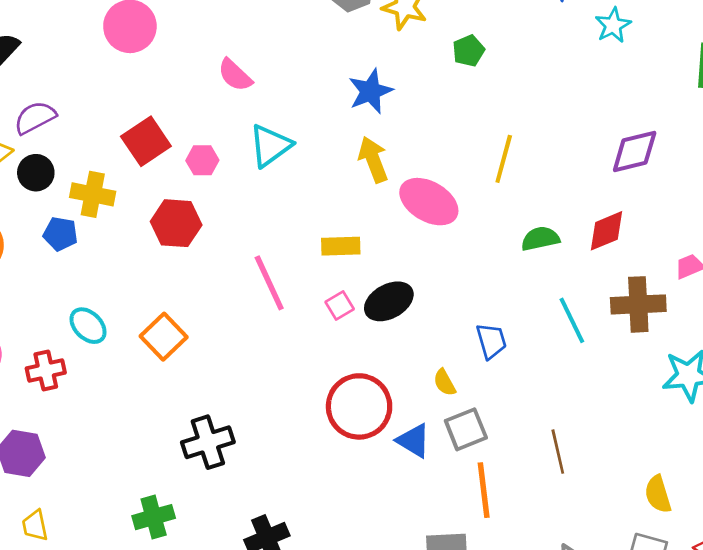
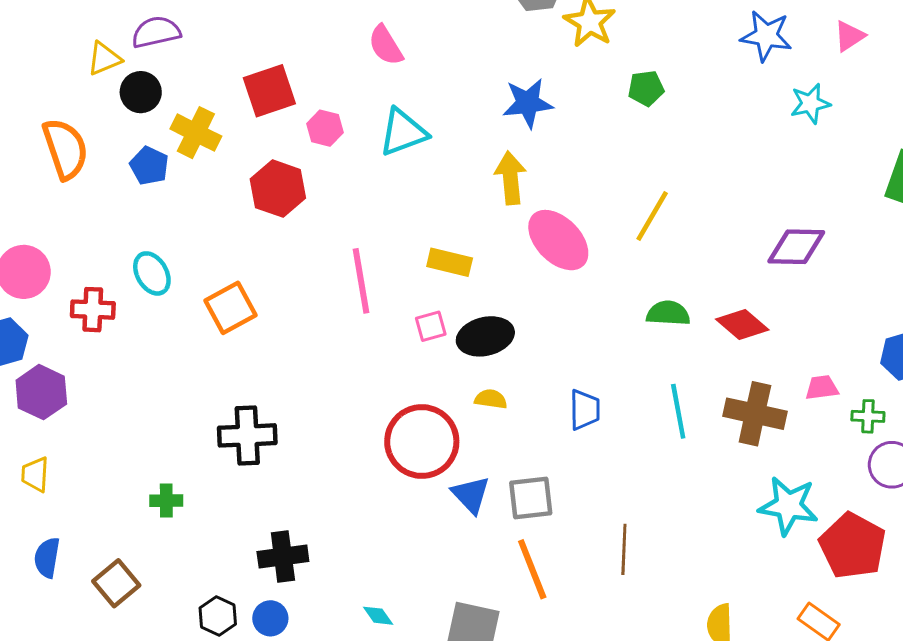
red diamond: (607, 231) -> (742, 324), turned 48
yellow semicircle: (445, 382) -> (491, 399), moved, turned 112
orange line: (484, 490) -> (532, 569), turned -30
green cross: (154, 517) -> (166, 501), size x0.7

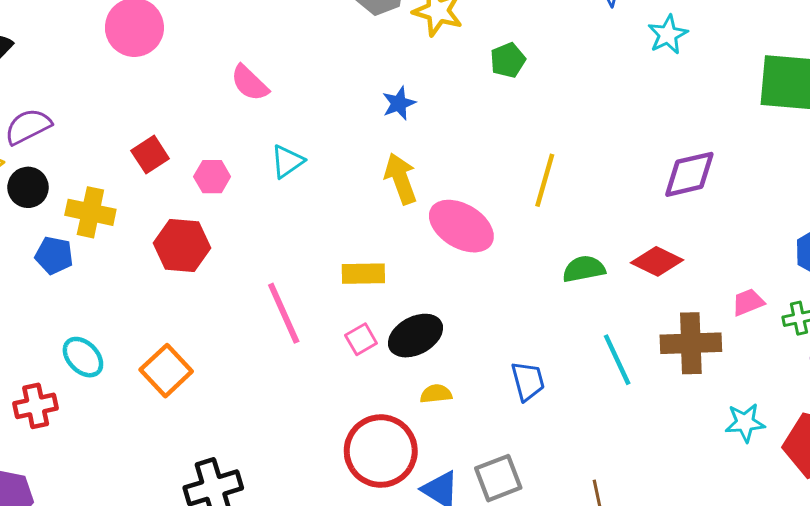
red square: (269, 91) -> (150, 155), size x0.7
blue star: (528, 103) -> (399, 103), size x0.7
cyan triangle: (403, 132) -> (287, 161), size x0.7
cyan star: (788, 506) -> (745, 423), size x0.7

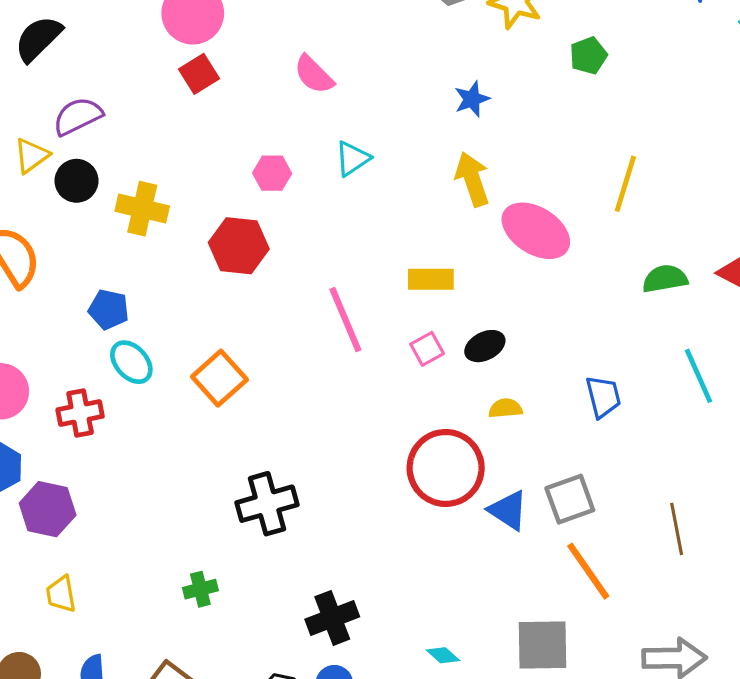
red square: (150, 155) -> (199, 74), moved
blue pentagon: (54, 255) -> (109, 309), moved
black ellipse: (415, 336) -> (485, 346), size x0.7

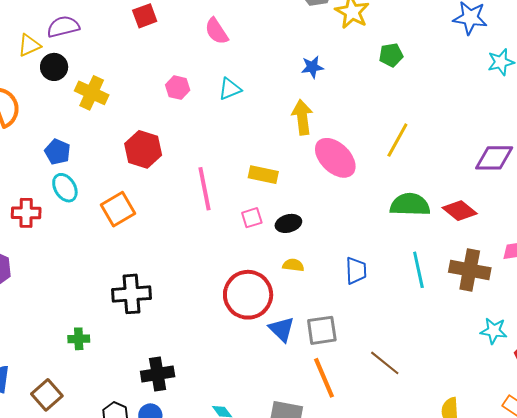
red hexagon: (239, 246) -> (143, 149), moved
green semicircle: (665, 279) -> (410, 205), size x1.4
brown line: (677, 529) -> (385, 363), turned -52

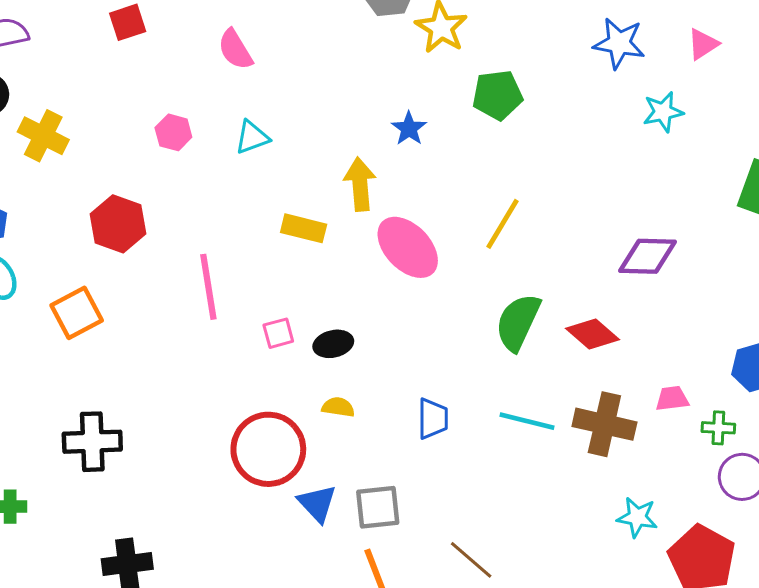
green pentagon: (391, 55) -> (498, 95), size x1.4
blue star: (312, 67) -> (409, 129), moved, turned -30
yellow rectangle: (263, 175) -> (304, 228), moved
green semicircle: (410, 205) -> (518, 322), turned -69
cyan line: (418, 270) -> (527, 421), turned -66

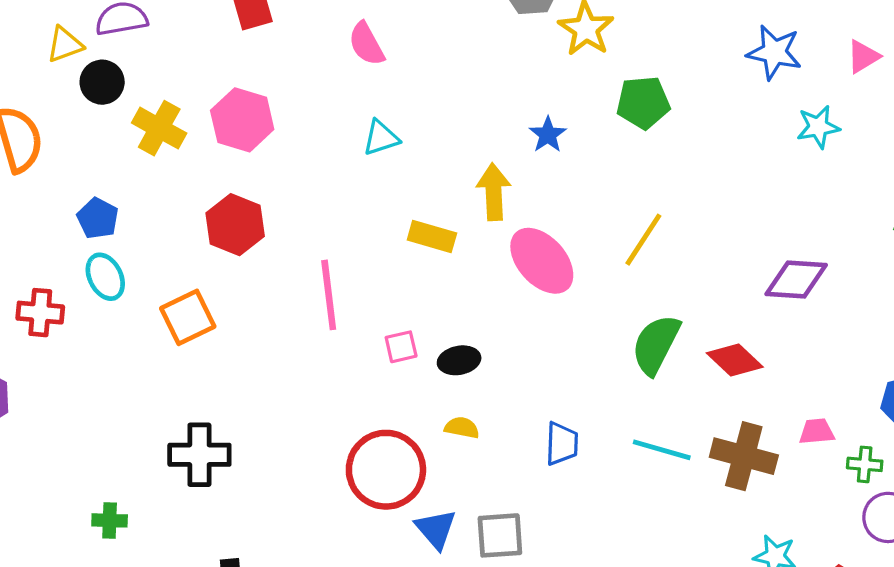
pink hexagon: (173, 132) -> (242, 120), moved, size x1.6

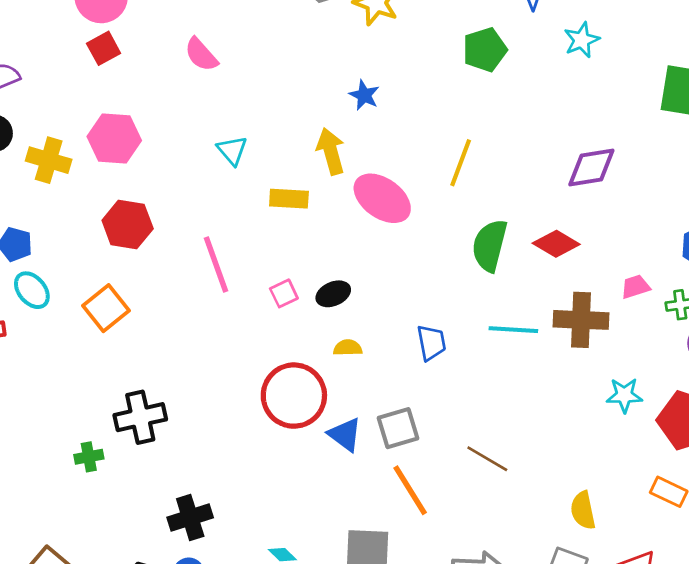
green pentagon: (643, 103) -> (485, 50), moved
cyan triangle: (381, 138) -> (232, 150), moved, turned -40
green cross: (110, 520) -> (89, 457), moved

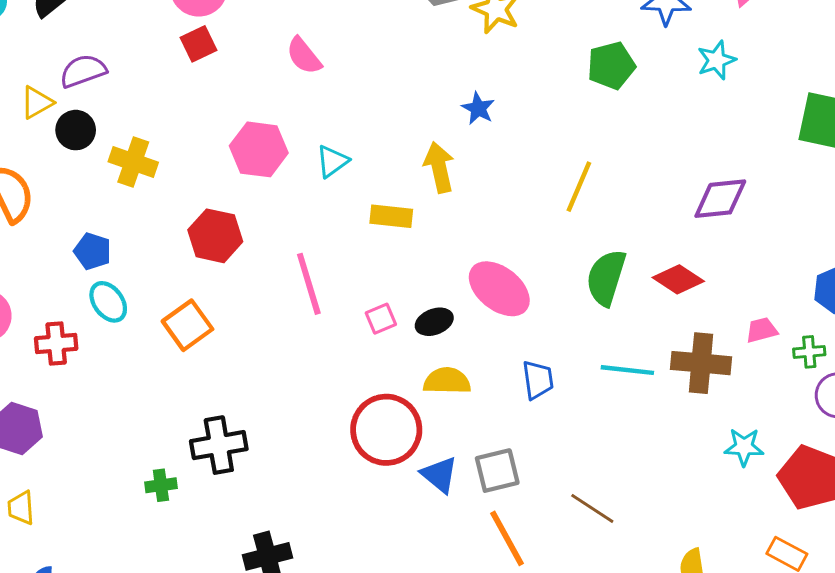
pink hexagon: (114, 139) -> (259, 149), moved
cyan triangle: (232, 150) -> (332, 161), turned 32
pink ellipse: (382, 198) -> (499, 289), moved
yellow semicircle: (348, 348) -> (447, 381), size x1.5

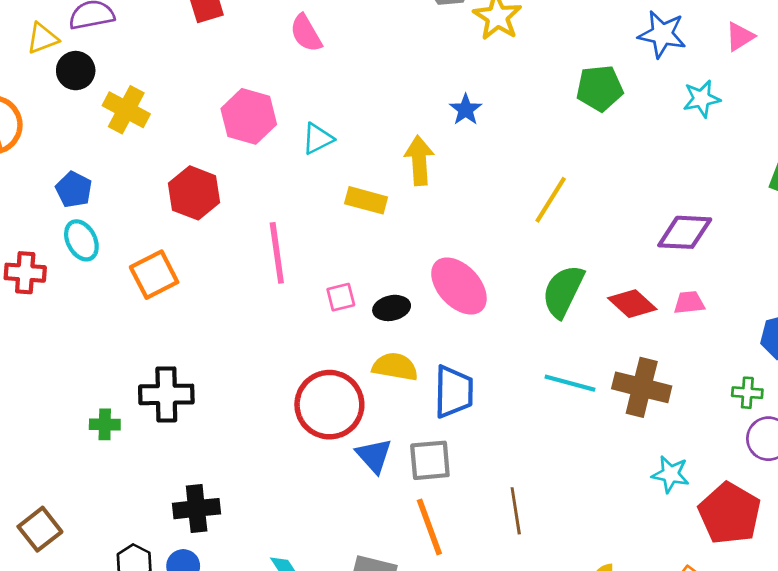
pink trapezoid: (762, 330) -> (689, 303), moved
blue trapezoid: (538, 380) -> (454, 392), moved, size x1.4
brown line: (592, 508) -> (516, 511), turned 39

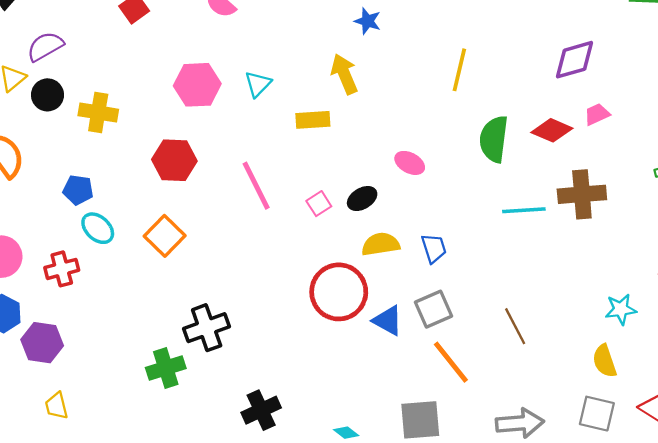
pink ellipse: (459, 286) -> (410, 163), size x0.6
blue trapezoid: (454, 392) -> (434, 248), size x0.7
green cross: (105, 424) -> (166, 368), size x1.5
cyan star: (671, 474) -> (621, 309), moved

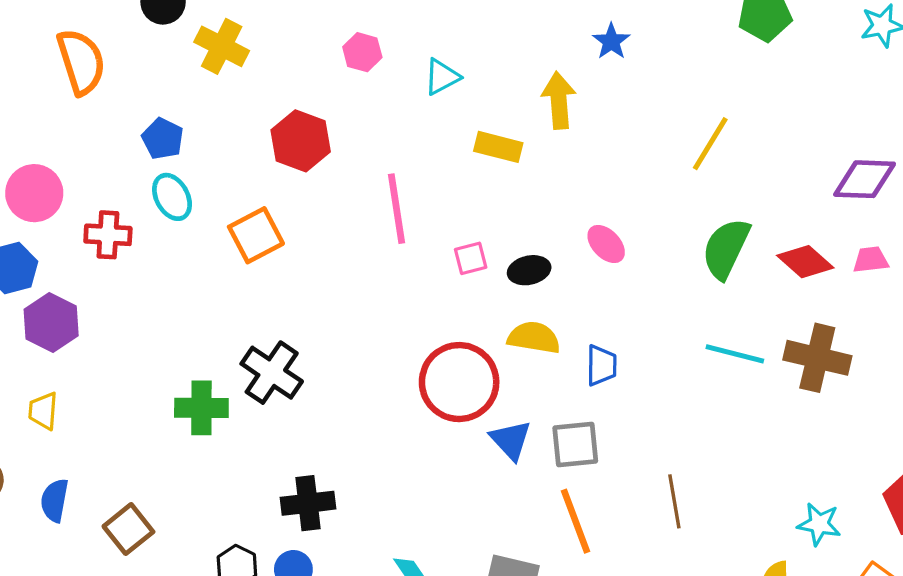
pink hexagon: (197, 85) -> (362, 52), size x0.6
black cross: (207, 328) -> (272, 373), turned 36

